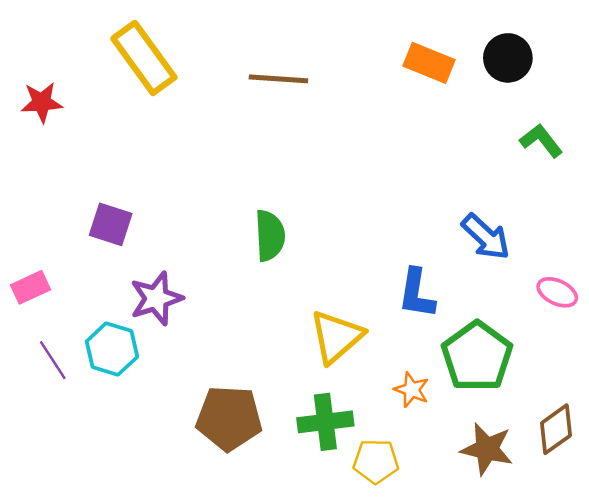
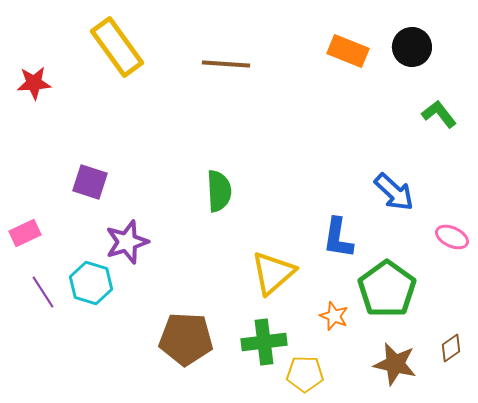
brown diamond: (556, 429) -> (451, 348), size x0.7

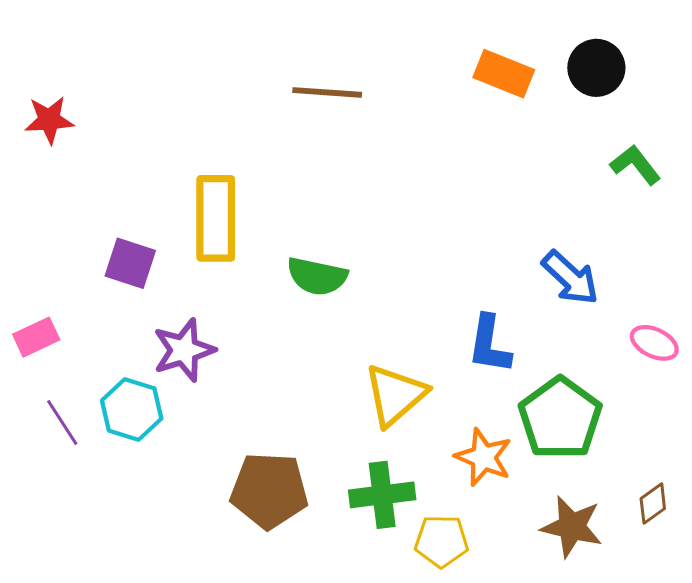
yellow rectangle: (117, 47) -> (216, 218), moved, turned 36
green semicircle: (219, 191) -> (317, 276), turned 105
orange star: (334, 316) -> (483, 457), size x1.4

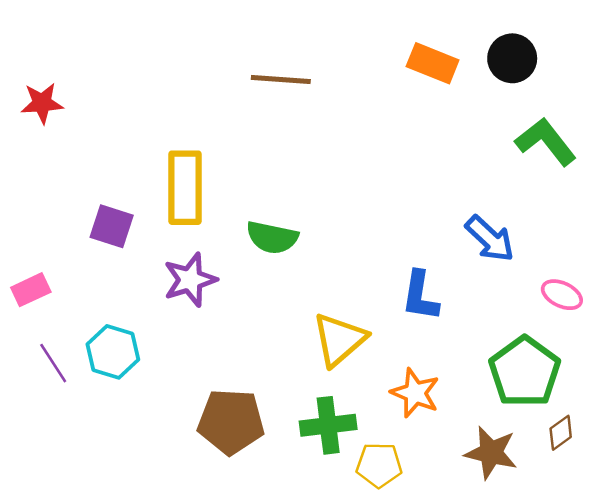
green L-shape: (635, 165) -> (546, 142), size x1.4
purple star: (184, 350) -> (190, 280), moved
green pentagon: (560, 418) -> (525, 372), moved

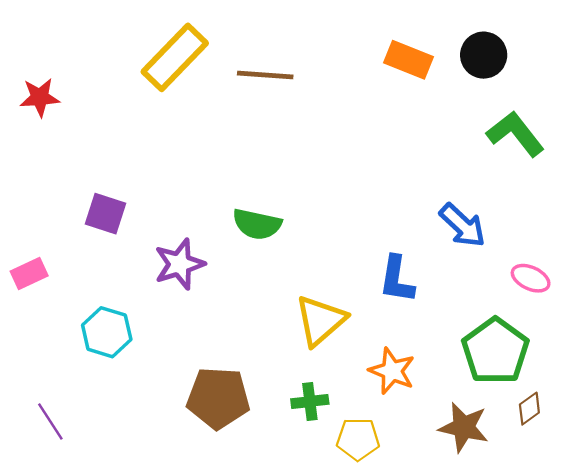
yellow rectangle: (185, 188) -> (175, 57), moved, turned 44
purple line: (53, 363) -> (50, 421), moved
green cross: (328, 425) -> (310, 401), size x0.7

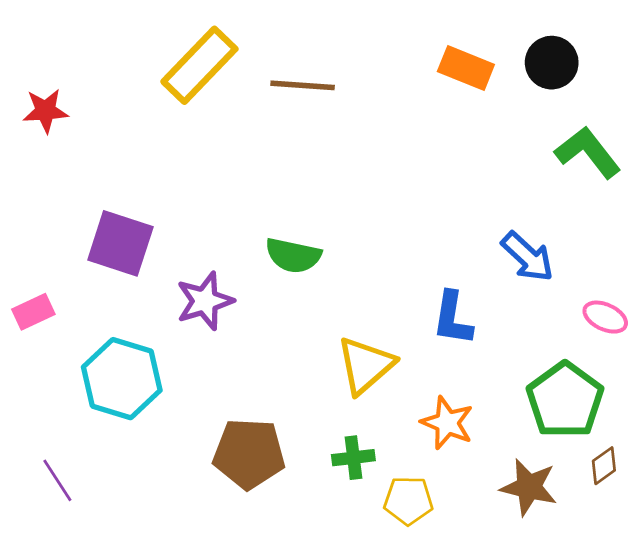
purple square: (106, 214) -> (120, 243), size x1.4
cyan hexagon: (107, 332) -> (122, 379), size x1.4

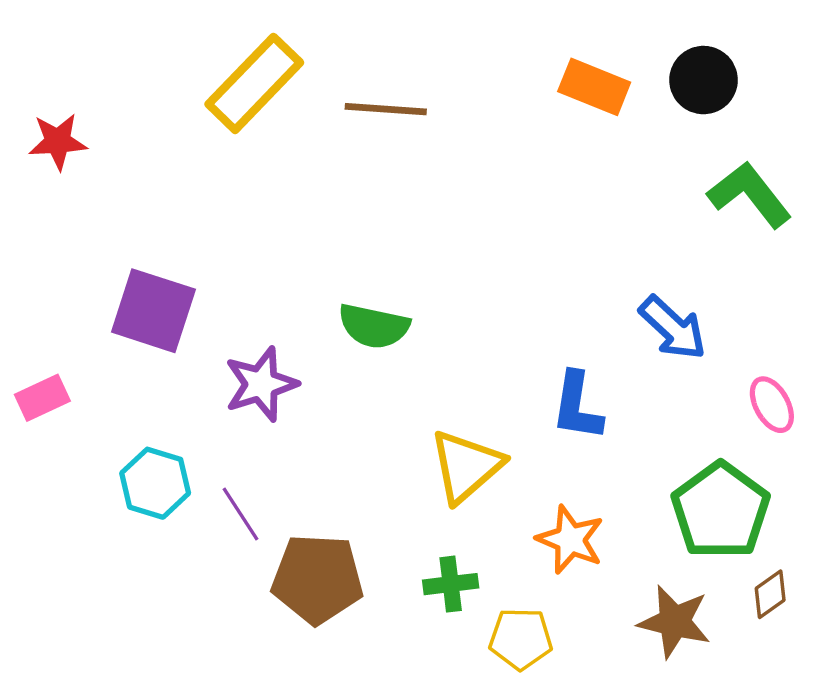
pink ellipse: (605, 317) -> (772, 405), turned 36
cyan hexagon: (122, 379) -> (155, 483), size x0.7
purple line: (57, 480) -> (241, 514), moved

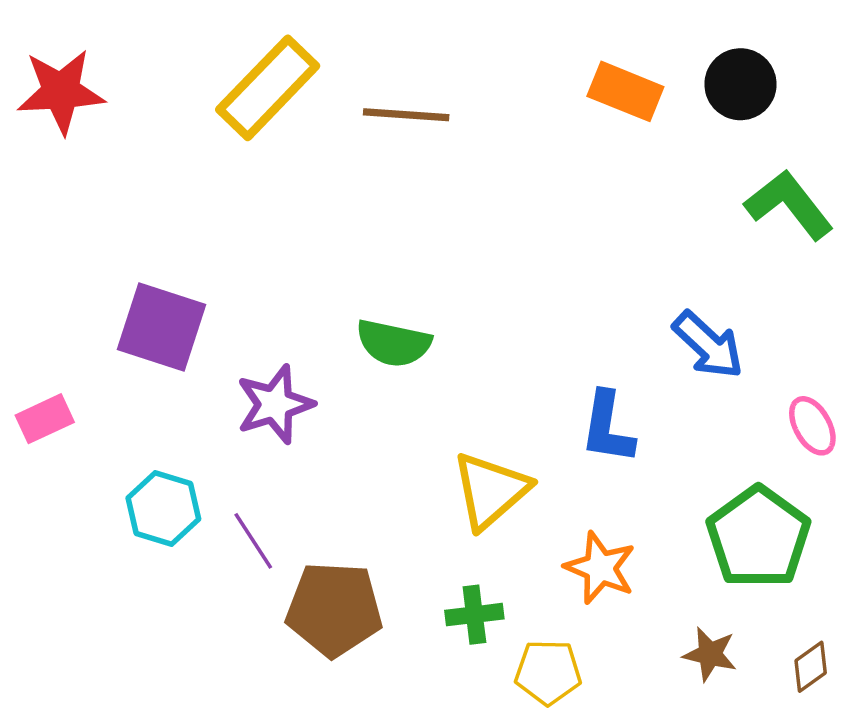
red star: (58, 142) -> (61, 91), moved, size x1.4
brown diamond: (770, 594) -> (811, 667), moved
brown star: (674, 622) -> (710, 654), size x0.7

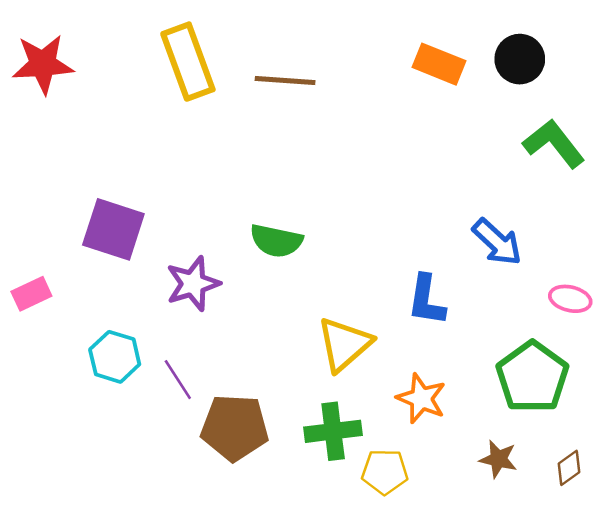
yellow rectangle: (268, 88) -> (188, 62), turned -64
pink ellipse: (812, 426) -> (570, 299), turned -48
green cross: (474, 615) -> (333, 431), size x1.4

